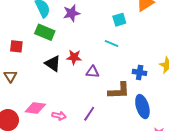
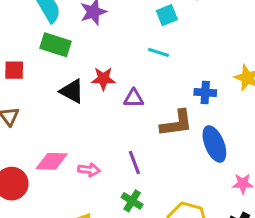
purple line: (89, 114) -> (134, 163), turned -49

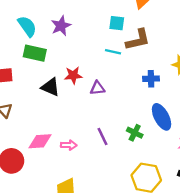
cyan square: (167, 15) -> (117, 23), turned 35
brown L-shape: (176, 123) -> (138, 40), moved
green cross: (132, 201) -> (135, 133), moved

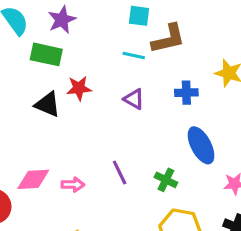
green rectangle: (35, 53) -> (46, 54), moved
purple triangle: (97, 88) -> (134, 99), moved, turned 35
green cross: (135, 133) -> (166, 180), moved

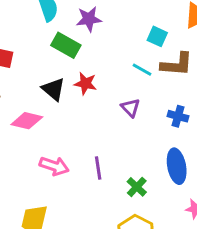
pink diamond: (33, 179) -> (27, 121), moved
pink arrow: (73, 185) -> (54, 166), size x1.4

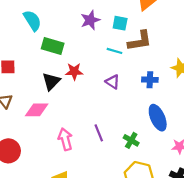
purple star: (89, 19) -> (90, 20), moved
black triangle: (54, 89) -> (51, 81), turned 48
pink arrow: (54, 166) -> (65, 139), turned -110

